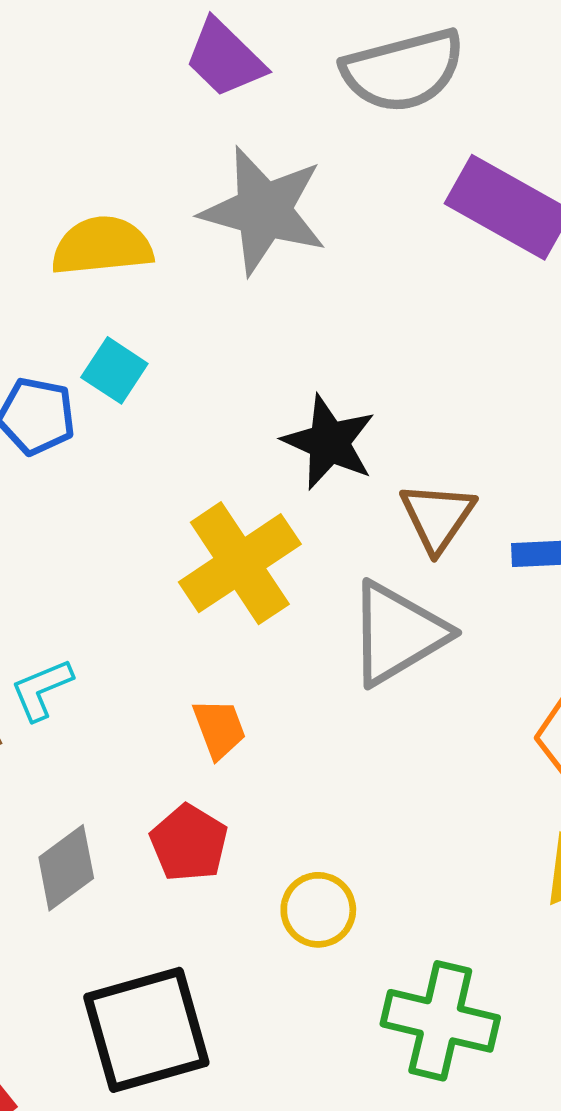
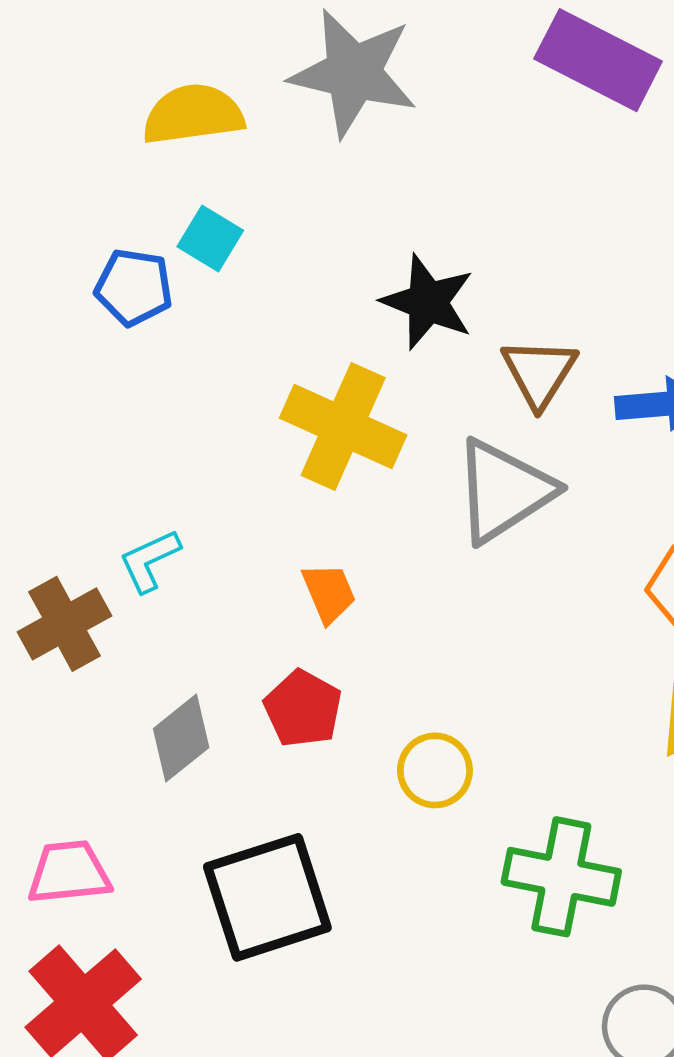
yellow cross: (240, 563) -> (343, 427), turned -30

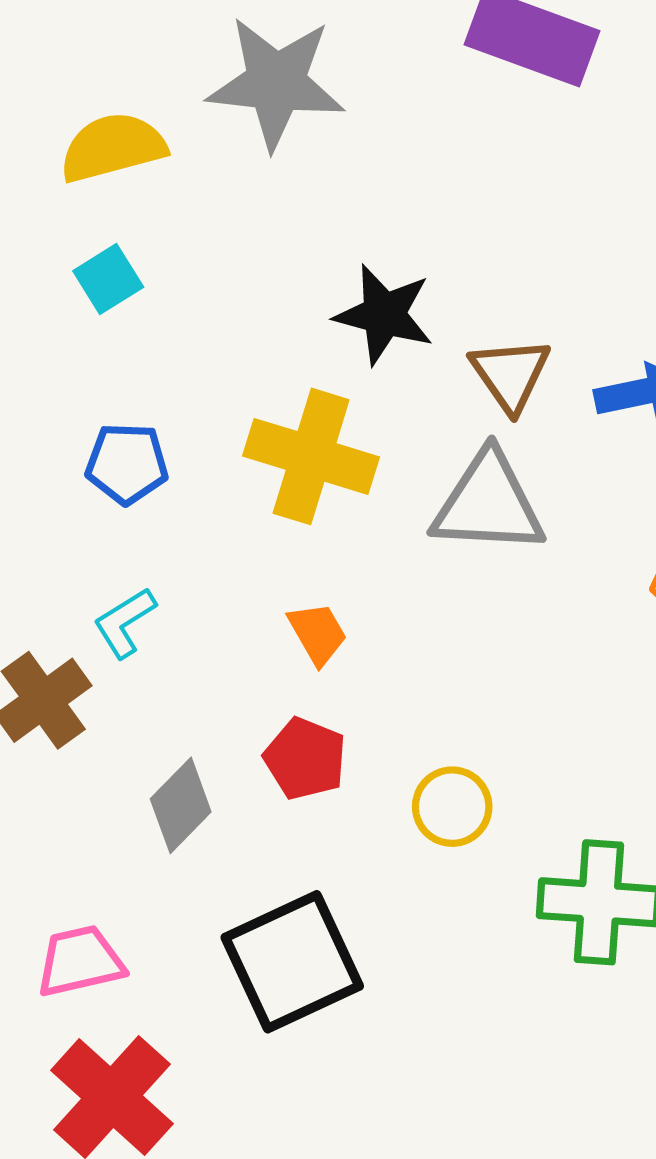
cyan square: (210, 238) -> (108, 279), moved, turned 34
blue pentagon: (134, 287) -> (127, 464), moved
gray triangle: (504, 491) -> (488, 503), turned 43

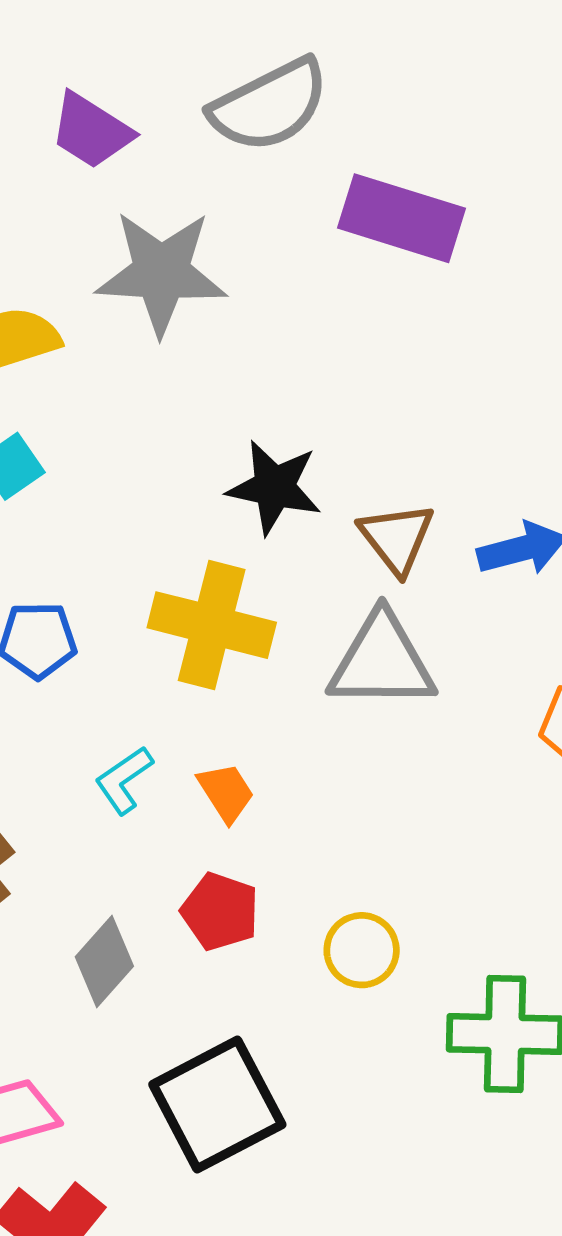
cyan L-shape: (125, 623) -> (124, 780), moved

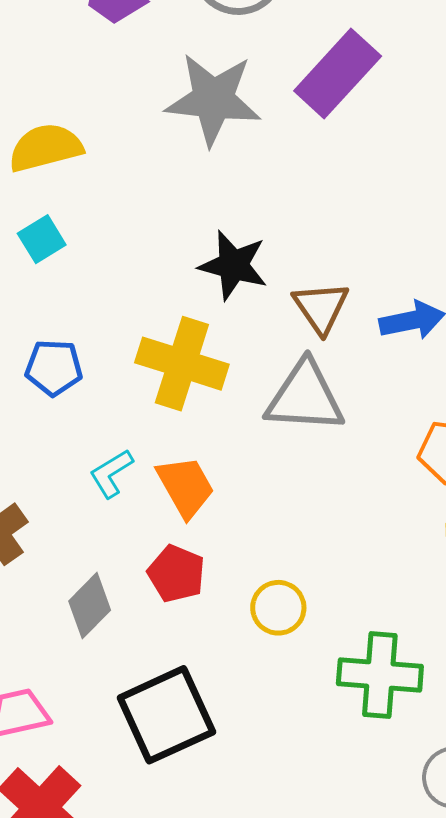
purple rectangle: (402, 218) -> (338, 73), turned -68
gray star: (161, 273) -> (213, 99), moved
orange trapezoid: (226, 792) -> (186, 487), size x1.4

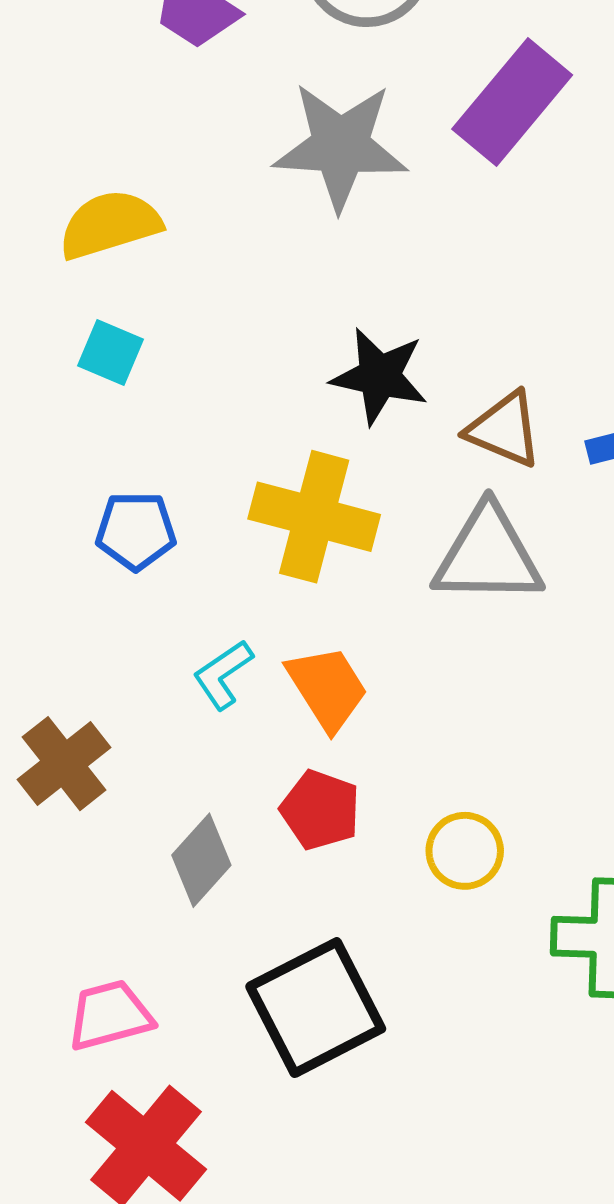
cyan square: (42, 239) -> (111, 352), turned -33
brown triangle: (321, 307) -> (504, 429), turned -30

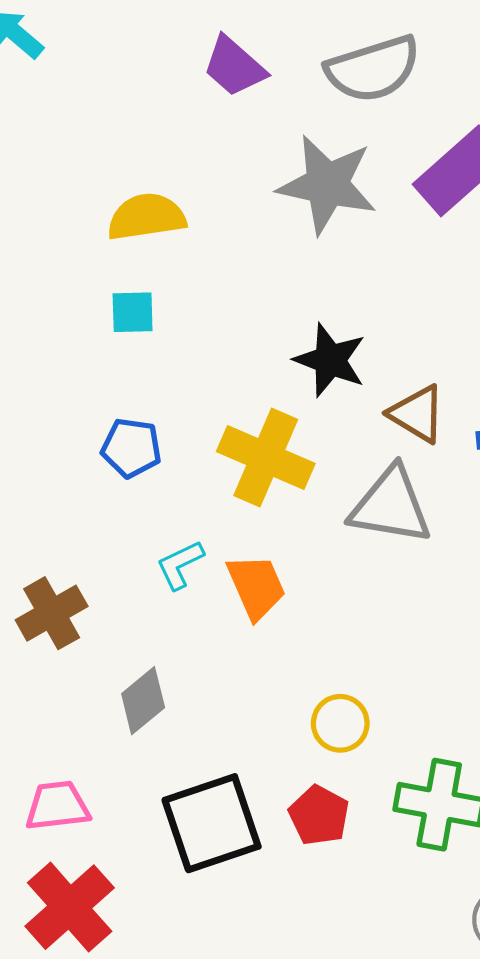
cyan square: (111, 352) -> (133, 312), turned -33
red pentagon: (320, 810) -> (319, 815), moved

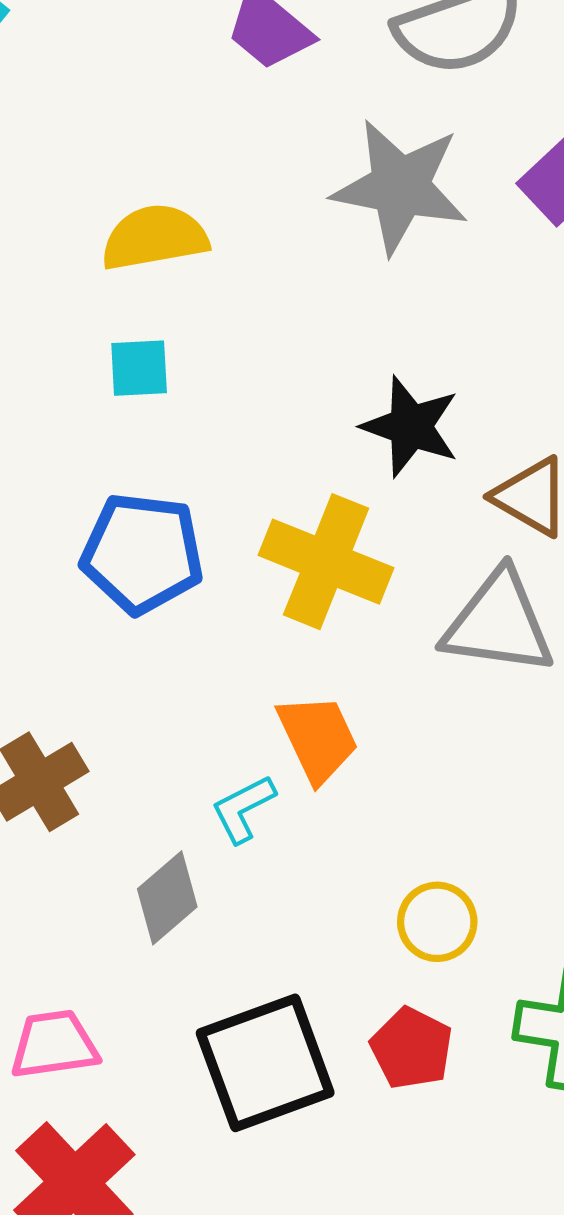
blue pentagon: (131, 448) -> (142, 553), size x1.5
cyan L-shape: (180, 565) -> (243, 809), moved

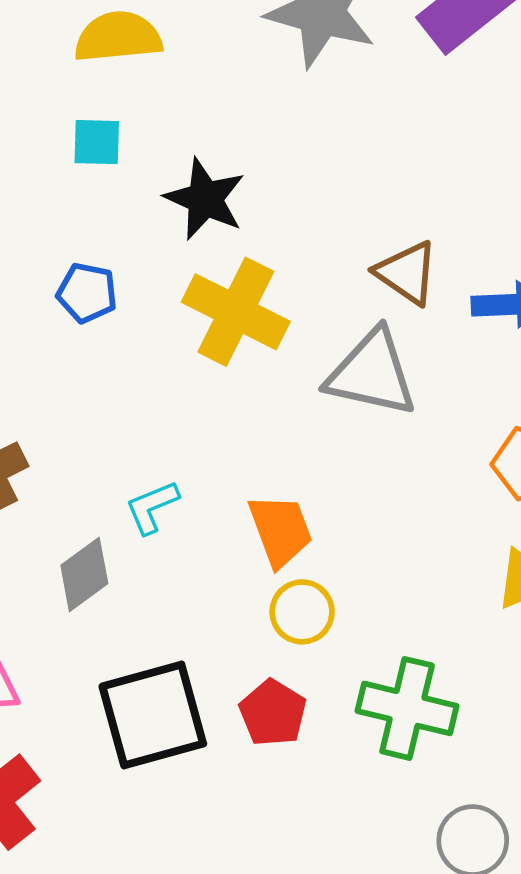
black star: (411, 426) -> (205, 199), moved
blue pentagon: (142, 553) -> (87, 293), size x0.6
orange trapezoid: (318, 738) -> (280, 530), moved

